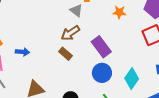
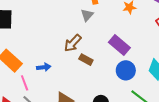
gray triangle: (76, 10) -> (87, 15), turned 48
brown arrow: (70, 33) -> (73, 43), moved

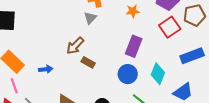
purple rectangle: (119, 45) -> (134, 46), moved, turned 70
pink line: (25, 83) -> (14, 86), moved

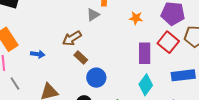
red square: (170, 27) -> (168, 42), turned -30
purple rectangle: (134, 46) -> (145, 53), moved, turned -35
blue circle: (128, 74) -> (96, 78), moved

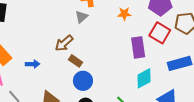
blue circle: (96, 78) -> (83, 81), moved
cyan diamond: (146, 85) -> (144, 78), turned 35

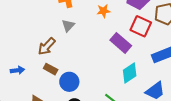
gray triangle: (81, 17) -> (68, 25), moved
purple rectangle: (138, 47) -> (121, 43), turned -35
brown rectangle: (75, 61) -> (51, 69), moved

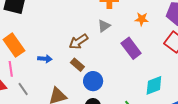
purple rectangle: (121, 43) -> (131, 48), moved

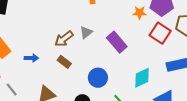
orange star: (142, 19) -> (140, 13), moved
gray triangle: (104, 26) -> (86, 32), moved
blue circle: (93, 81) -> (98, 78), moved

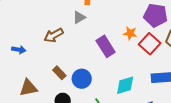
orange star: (140, 13) -> (130, 33), moved
gray triangle: (86, 32) -> (79, 17), moved
brown rectangle: (64, 62) -> (59, 73), moved

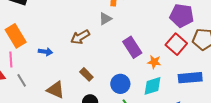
orange star: (130, 33) -> (154, 62), moved
blue circle: (82, 79) -> (120, 84), moved
brown triangle: (28, 88) -> (56, 90), turned 36

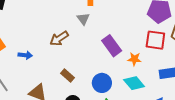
gray triangle: (105, 19) -> (83, 19), turned -32
red square: (176, 44) -> (155, 40), turned -30
cyan diamond: (152, 86) -> (134, 83), turned 70

